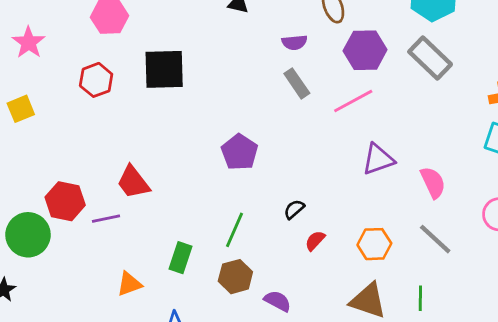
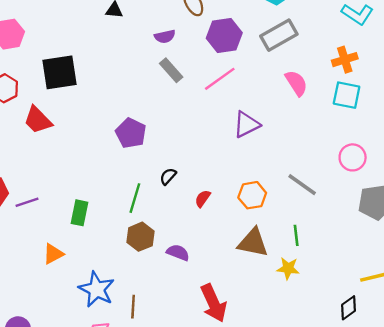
gray rectangle: (430, 58) -> (279, 35), turned -66
red trapezoid: (133, 182) -> (38, 120), moved
pink semicircle: (433, 182) -> (296, 83), moved
black semicircle: (294, 209) -> (168, 176), moved
green rectangle: (180, 258) -> (79, 213), moved

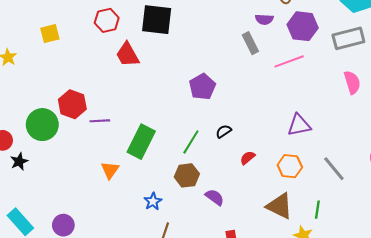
purple semicircle: (165, 36) -> (264, 19), moved
purple triangle: (246, 125) -> (299, 125), moved
green rectangle: (79, 213) -> (141, 142), size x1.5
orange triangle: (53, 254) -> (110, 170), turned -42
blue star: (97, 289) -> (153, 201), moved, size x0.6

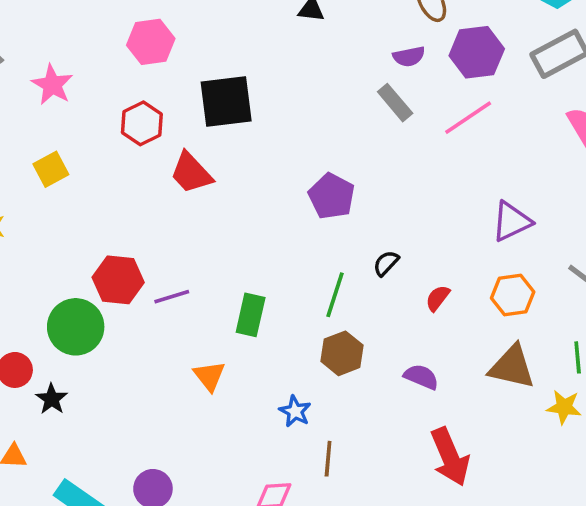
green rectangle: (141, 142) -> (251, 315), size x0.7
purple semicircle: (215, 197) -> (421, 377), moved

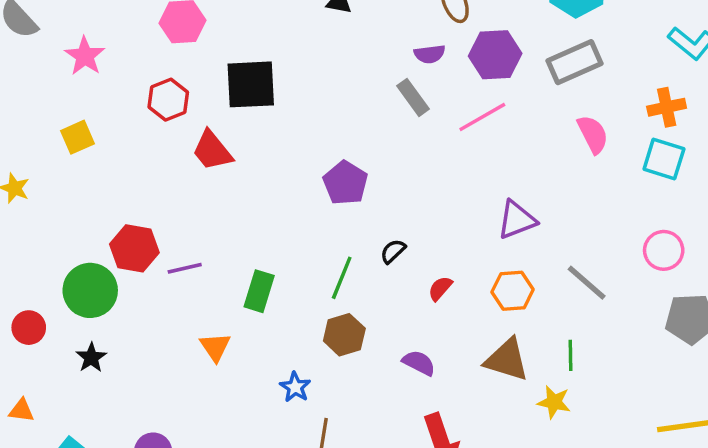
black star: (52, 399) -> (91, 358), moved

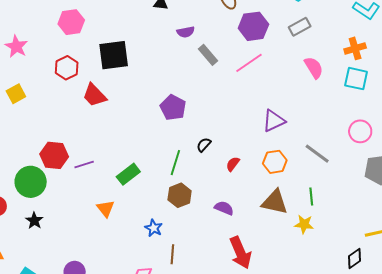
purple semicircle: (430, 54) -> (186, 32), moved
gray rectangle: (575, 62) -> (300, 27), size x0.7
green rectangle: (259, 291) -> (128, 174), turned 40

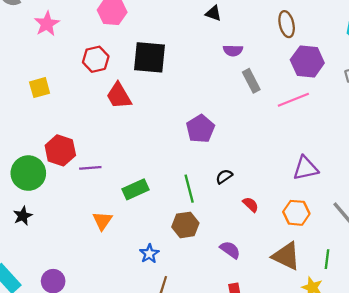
yellow square: (16, 94) -> (40, 88), moved
green line: (175, 163) -> (189, 189), turned -45
red semicircle: (233, 164) -> (251, 205), turned 84

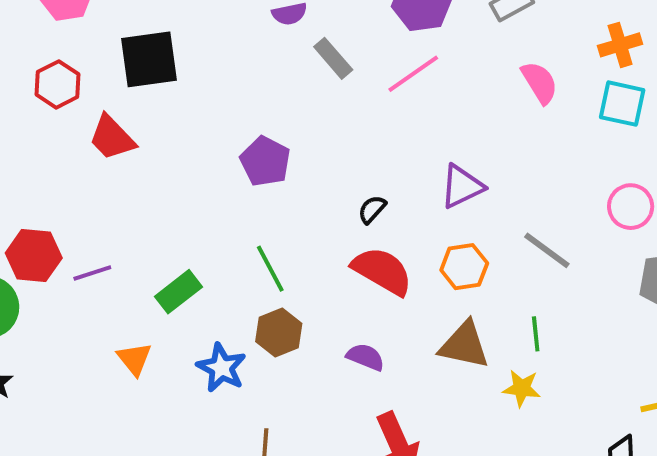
black semicircle: (224, 177) -> (372, 209), moved
red semicircle: (251, 205) -> (382, 271), size x2.0
blue star: (149, 254) -> (222, 368), moved, size x1.4

